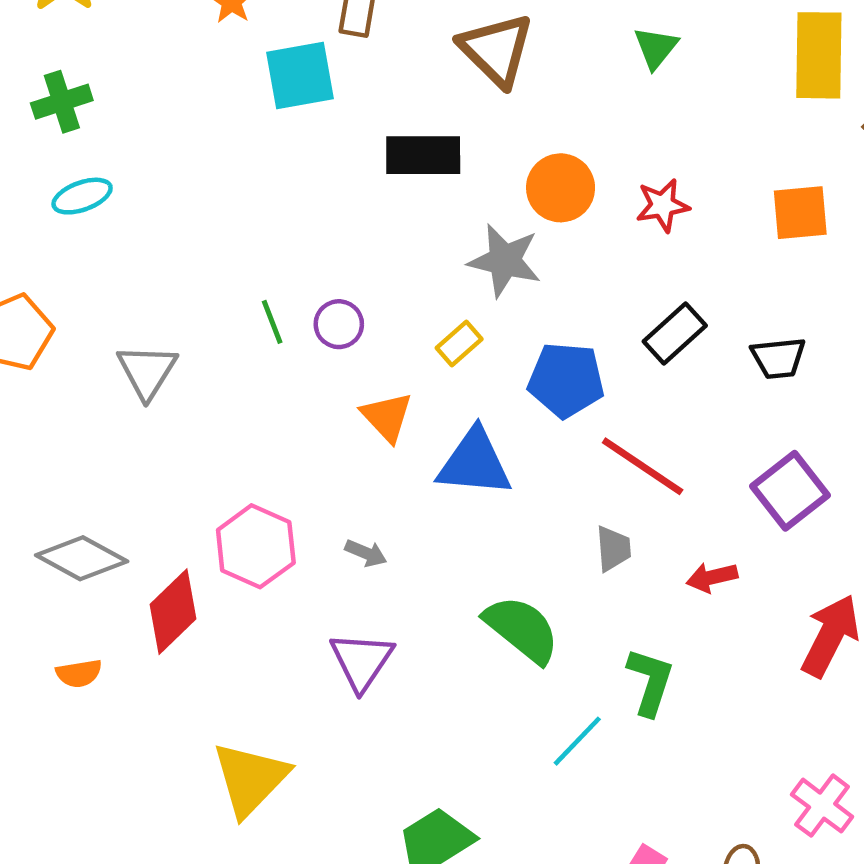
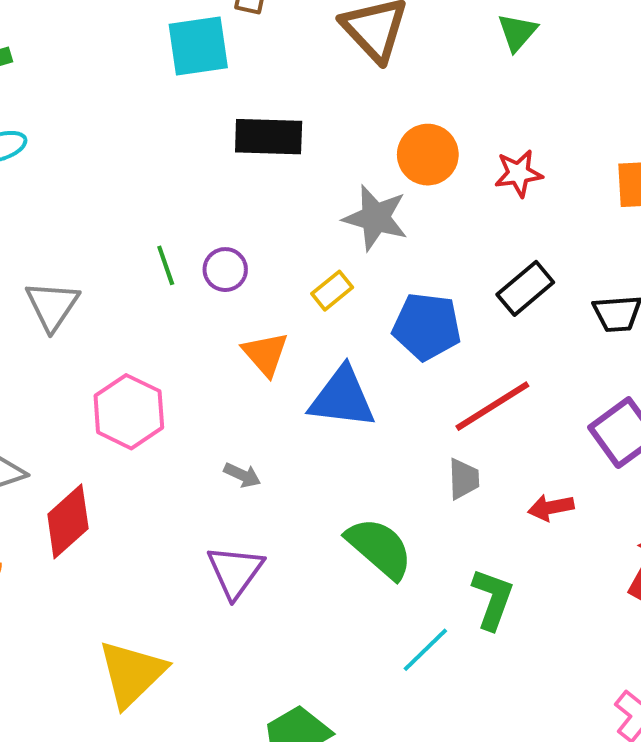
black rectangle: (423, 155) -> (269, 137), moved
red line: (643, 466) -> (492, 406), turned -68
pink hexagon: (256, 546) -> (129, 412), moved

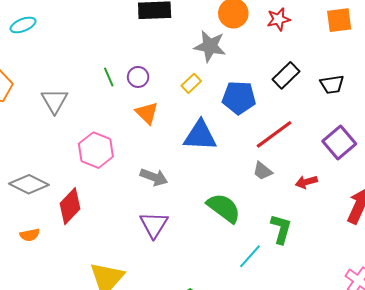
orange triangle: (265, 354) -> (147, 113), moved
gray arrow: (242, 475) -> (154, 177), size x1.5
gray trapezoid: (464, 479) -> (263, 171), turned 135

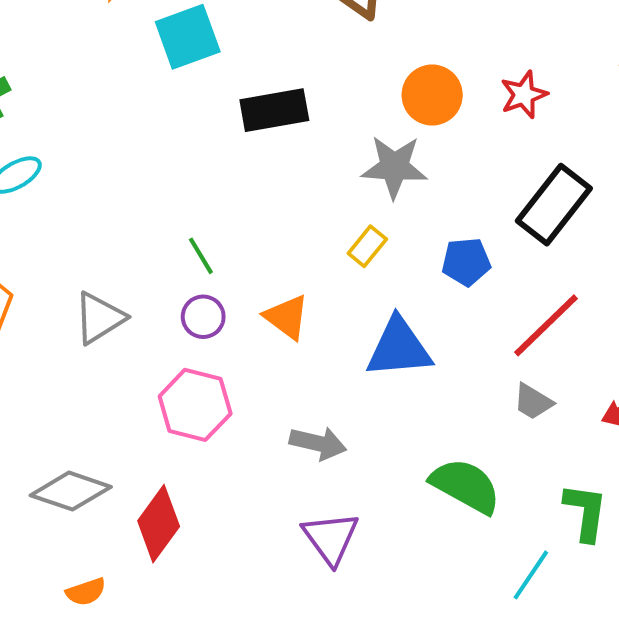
black rectangle: (286, 75) -> (554, 205), size x1.4
purple circle: (138, 77) -> (203, 317), moved
blue pentagon: (239, 98) -> (466, 262), size x0.7
gray triangle: (55, 101) -> (99, 318), turned 36

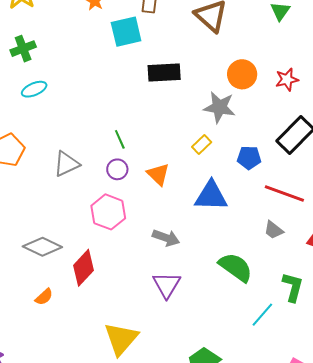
red line: (546, 325) -> (284, 194), turned 57
orange semicircle: (86, 592) -> (44, 297), turned -30

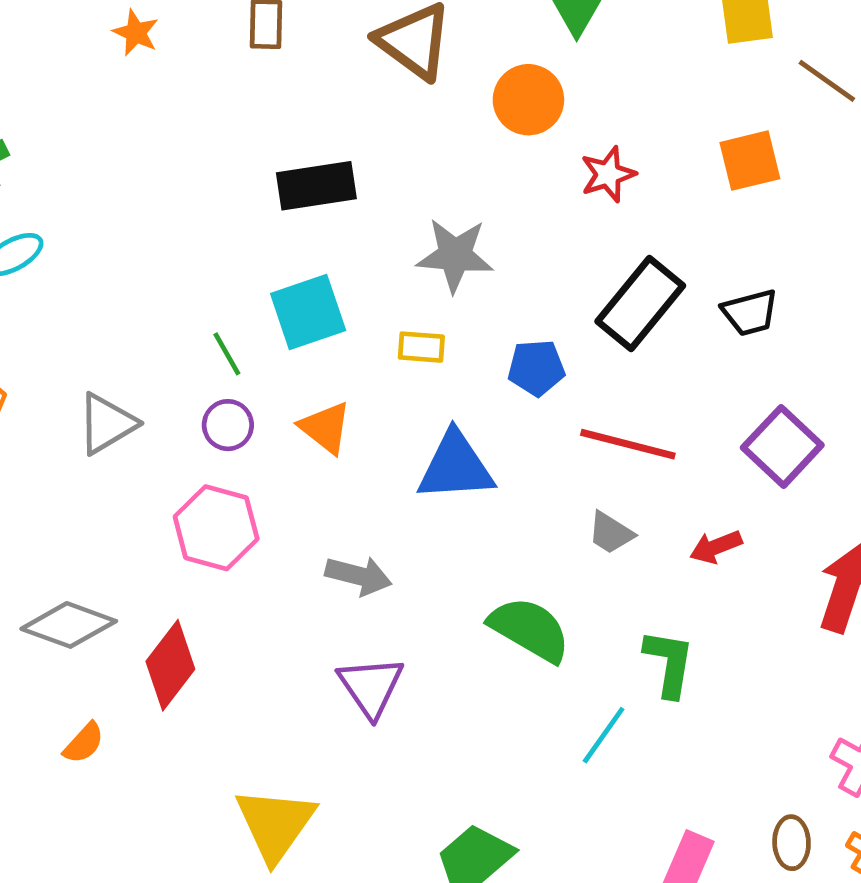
cyan square: (126, 32) -> (308, 312), moved
orange circle: (242, 74) -> (528, 100), moved
yellow rectangle: (202, 144) -> (421, 347), turned 54

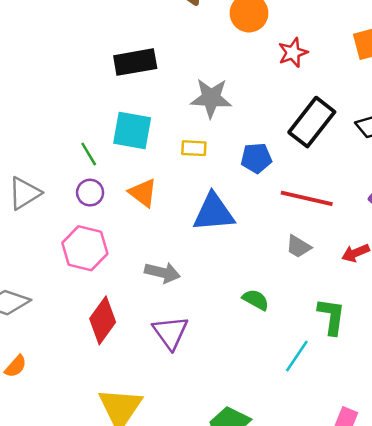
cyan square: (308, 312) -> (132, 130), turned 30
green semicircle: (530, 629) -> (256, 300), size x0.6
red diamond: (170, 665) -> (103, 320), moved

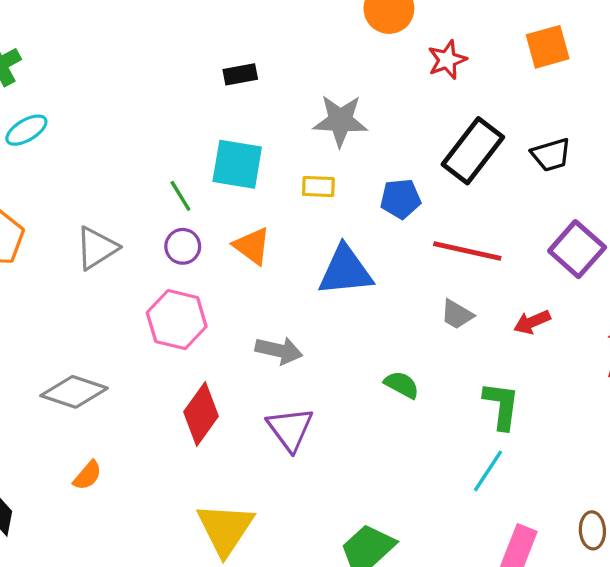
black rectangle: (135, 62) -> (240, 74), size x0.6
cyan line: (297, 356) -> (488, 471), moved

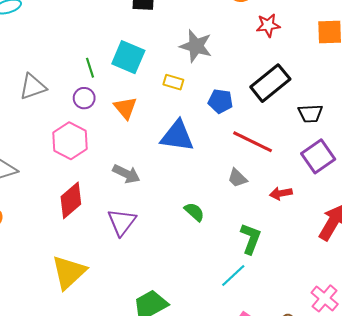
black trapezoid: (551, 155) -> (310, 113), moved

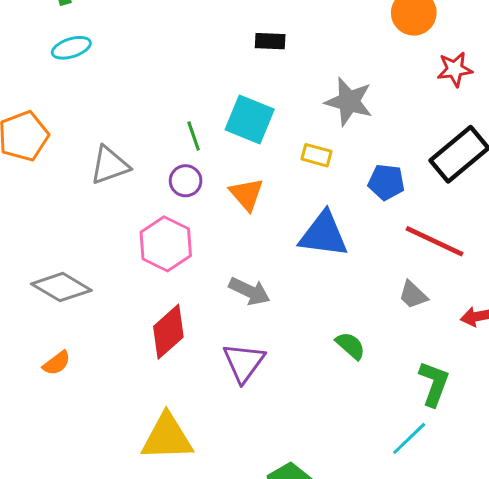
yellow triangle: (69, 272) -> (167, 437), turned 42

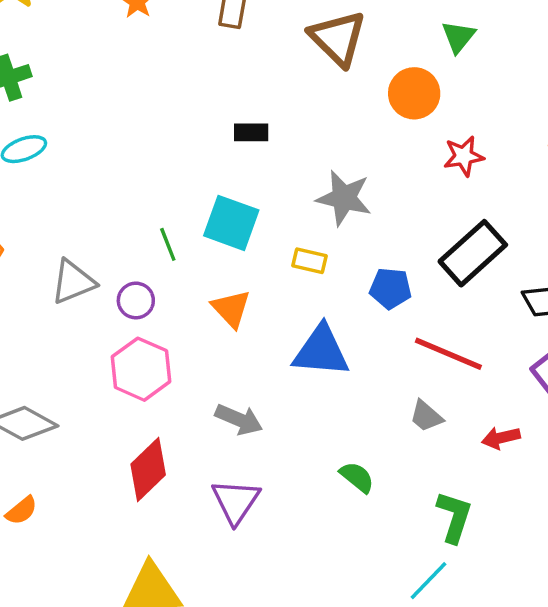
purple circle: (186, 181) -> (136, 300), moved

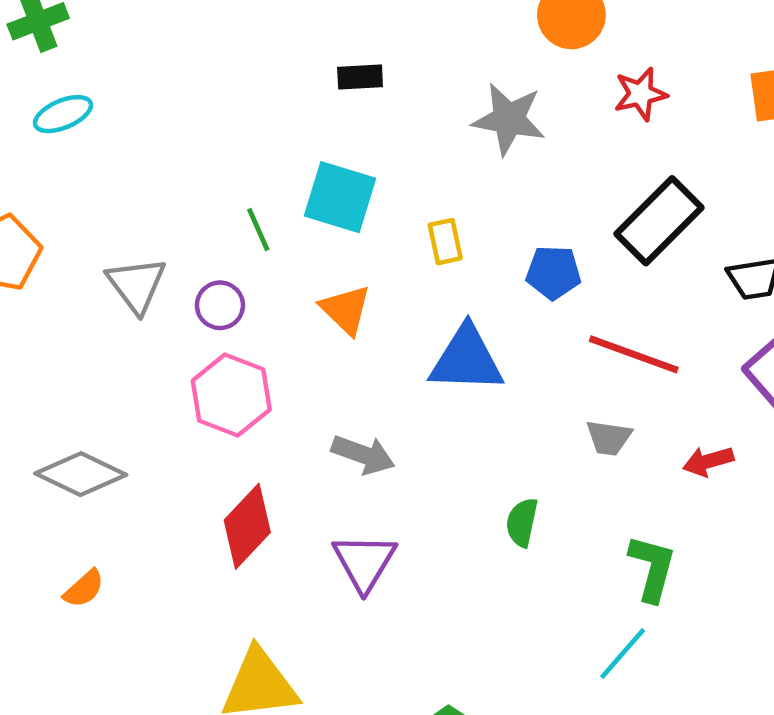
gray star: (344, 198) -> (509, 119), moved
yellow rectangle: (309, 261) -> (445, 242), turned 68
gray triangle: (73, 282) -> (136, 285), turned -42
gray trapezoid: (426, 416) -> (609, 438), turned -30
green semicircle: (357, 477) -> (522, 522), turned -114

